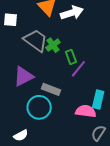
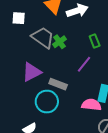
green rectangle: (71, 57) -> (95, 41), moved

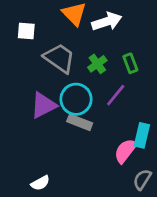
green cross: (59, 42) -> (97, 64), moved
cyan circle: (47, 102) -> (76, 99), moved
pink semicircle: (91, 105) -> (125, 151), turned -60

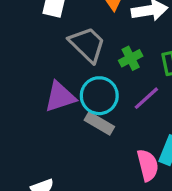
pink semicircle: (125, 151) -> (148, 165), turned 120

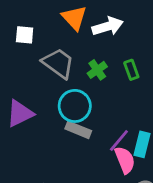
purple triangle: (60, 97) -> (20, 113), moved
purple line: (146, 98) -> (119, 141), moved

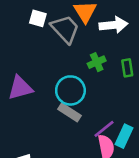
gray trapezoid: (58, 63) -> (65, 29), moved

